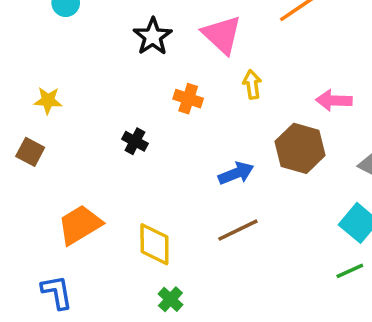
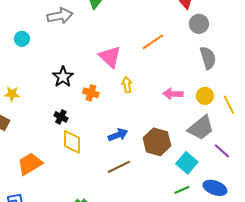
black star: (153, 37) -> (63, 77), moved
brown hexagon: (300, 148) -> (157, 142), moved
yellow diamond: (154, 244) -> (72, 142), moved

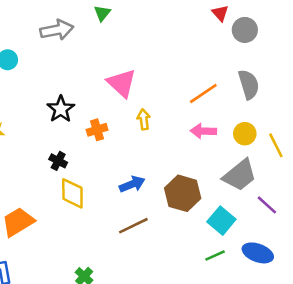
gray circle: (199, 24) -> (245, 30), moved
orange line: (153, 42) -> (203, 93), moved
orange cross: (91, 93) -> (97, 130), turned -35

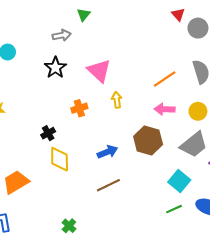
gray arrow: (57, 30) -> (62, 35), moved, size x0.7
black star: (61, 109) -> (55, 68), moved
black cross: (58, 161) -> (48, 133), turned 32
brown hexagon: (183, 193) -> (148, 140), moved

